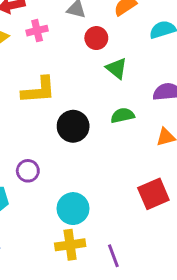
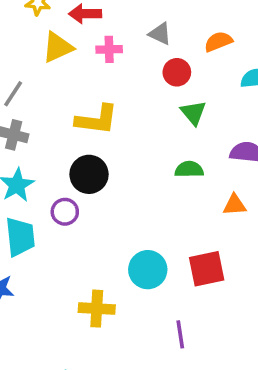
black circle: (73, 126) -> (89, 174), moved
cyan circle: (73, 209) -> (148, 270), moved
purple line: (113, 256) -> (180, 334), moved

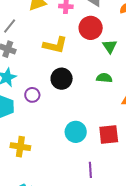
red circle: (177, 72) -> (91, 28), moved, size x1.5
black circle: (89, 174) -> (62, 79), moved
yellow cross: (97, 309) -> (20, 147), moved

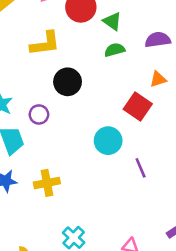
green semicircle: (104, 78) -> (115, 50), moved
red square: (109, 135) -> (138, 106), moved, turned -30
purple line: (90, 170) -> (141, 168), moved

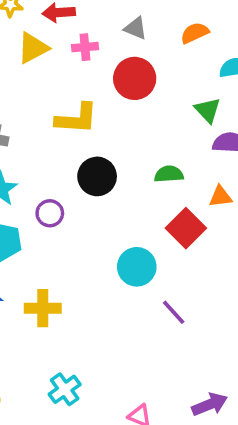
green triangle: (112, 21) -> (208, 110), moved
green semicircle: (115, 50) -> (169, 174), moved
purple line: (141, 168) -> (174, 312), turned -30

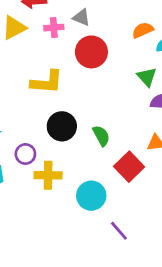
gray triangle: (136, 28) -> (81, 17), moved
orange semicircle: (195, 33) -> (143, 30), moved
green semicircle: (169, 174) -> (101, 136), moved, turned 65
yellow cross: (43, 308) -> (48, 175), moved

